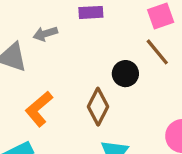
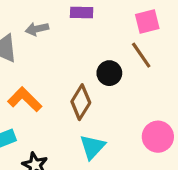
orange L-shape: (39, 109) -> (25, 99), turned 80

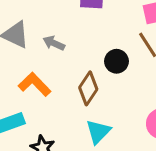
gray arrow: (37, 29) -> (54, 43), moved, turned 35

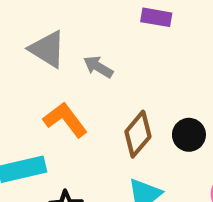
black circle: (116, 61) -> (189, 135), moved

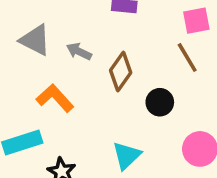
brown diamond: (138, 134) -> (121, 72), moved

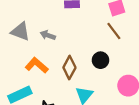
brown diamond: (121, 72) -> (69, 68), moved

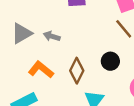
gray triangle: (20, 31) -> (22, 33), turned -48

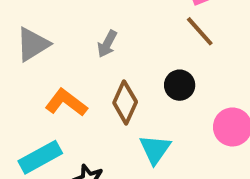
gray arrow: (52, 36) -> (107, 44), moved, turned -77

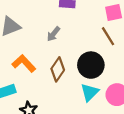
black circle: (180, 85) -> (91, 65), size x1.5
cyan triangle: (155, 149) -> (90, 92), moved

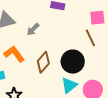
gray arrow: (53, 34) -> (33, 29), moved

